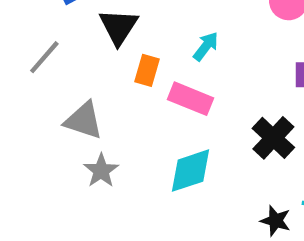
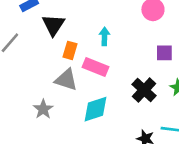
cyan arrow: (206, 46) -> (104, 36), turned -36
gray triangle: (84, 120) -> (66, 80), moved

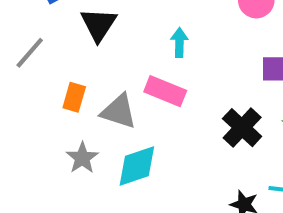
orange rectangle: (70, 50) -> (74, 97), moved
cyan diamond: (96, 109) -> (137, 166), moved

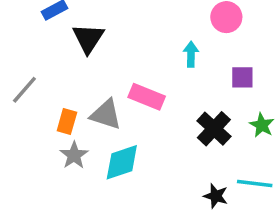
cyan arrow: (179, 43) -> (191, 54), moved
gray line: (30, 53) -> (24, 90), moved
orange rectangle: (74, 97) -> (67, 122), moved

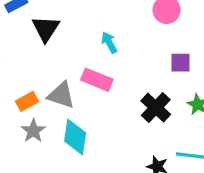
cyan arrow: (191, 54) -> (109, 42), moved, turned -30
orange rectangle: (67, 122) -> (27, 101), turned 45
cyan diamond: (122, 162) -> (75, 137), turned -63

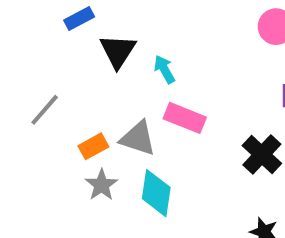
cyan arrow: (109, 42) -> (164, 69), moved

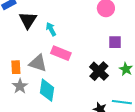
orange rectangle: (93, 146) -> (16, 67), turned -64

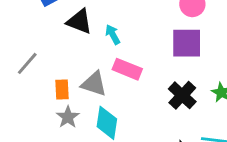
black triangle: (28, 20) -> (79, 21), turned -42
purple square: (115, 42) -> (187, 43), moved, size x1.6

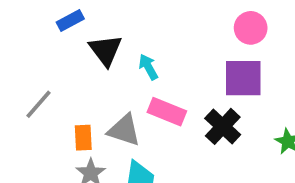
black triangle: (79, 21) -> (106, 50), turned 32
black cross: (182, 95) -> (223, 126), moved

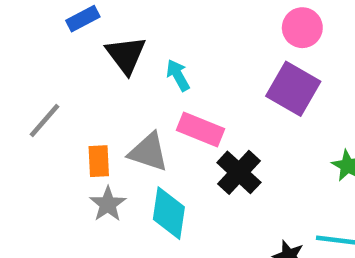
purple square: (243, 78) -> (293, 89), turned 30
black cross: (223, 126) -> (239, 172), moved

